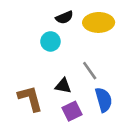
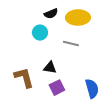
gray line: (90, 71) -> (71, 44), moved, turned -42
blue semicircle: (104, 100) -> (92, 89), moved

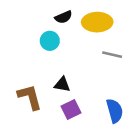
gray line: (71, 44) -> (112, 55), moved

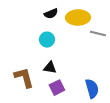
cyan circle: (50, 41) -> (47, 40), moved
gray line: (112, 55) -> (98, 34), moved

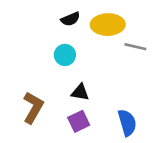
black triangle: (50, 68) -> (80, 92), moved
brown L-shape: (24, 78) -> (33, 107), turned 45

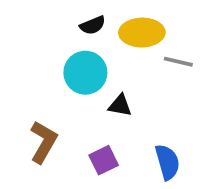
cyan circle: (65, 55) -> (85, 73), size x1.5
black triangle: (80, 92) -> (120, 105), moved

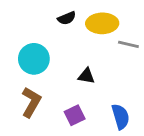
cyan circle: (85, 73) -> (34, 59), moved

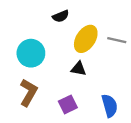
yellow ellipse: (102, 23) -> (86, 39), moved, turned -56

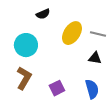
black semicircle: (61, 16) -> (43, 14), moved
black triangle: (79, 69) -> (95, 58), moved

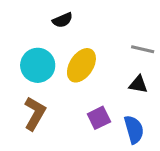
yellow ellipse: (72, 33) -> (81, 65), moved
purple square: (57, 88) -> (99, 118), moved

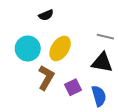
black triangle: (138, 84) -> (102, 62), size x1.5
brown L-shape: (35, 113) -> (46, 78), moved

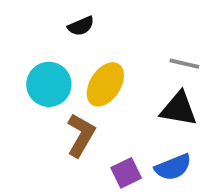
purple square: (73, 87) -> (126, 173), moved
blue semicircle: (99, 96) -> (173, 167), turned 84

